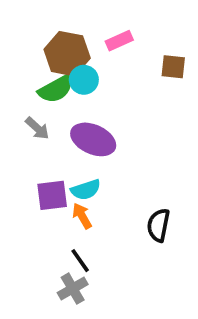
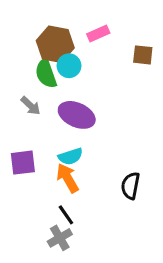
green semicircle: (56, 89) -> (46, 73), turned 100
purple square: (52, 195) -> (23, 163), moved
orange arrow: (82, 216) -> (67, 178), size x1.4

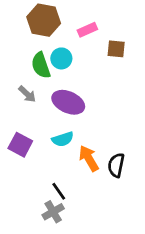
brown hexagon: (55, 44) -> (44, 20), moved
brown square: (143, 55) -> (116, 49), moved
purple square: (23, 163) -> (20, 145), turned 35
orange arrow: (67, 178) -> (89, 158), moved

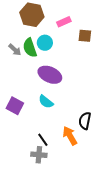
gray arrow: (27, 94) -> (15, 50), moved
cyan semicircle: (63, 139) -> (46, 102), turned 56
orange arrow: (89, 158) -> (70, 136), moved
gray cross: (53, 212) -> (39, 155), turned 35

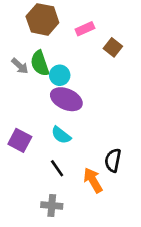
brown square: (85, 36) -> (113, 47), turned 32
cyan circle: (45, 43) -> (60, 75), moved
black line: (43, 140) -> (57, 168), moved

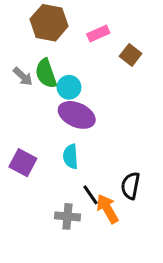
cyan semicircle: (61, 135) -> (71, 156), turned 48
black line: (57, 168) -> (91, 195), moved
gray cross: (52, 205) -> (67, 216), moved

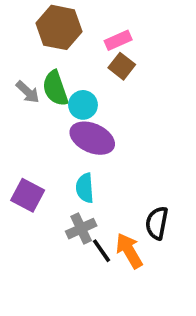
brown square: (131, 55) -> (122, 66), moved
black line: (91, 195) -> (101, 251), moved
gray cross: (67, 216) -> (81, 229), moved, turned -30

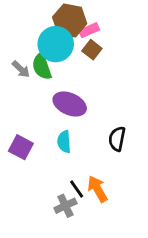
brown hexagon: (59, 27) -> (70, 20), moved
cyan circle: (83, 105) -> (56, 44), moved, size x1.6
black semicircle: (157, 223) -> (117, 139), moved
gray cross: (81, 229) -> (65, 206), moved

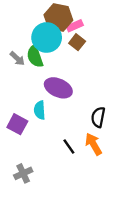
cyan semicircle: (64, 142) -> (40, 110), moved
black line: (77, 189) -> (69, 146), moved
orange arrow: (97, 189) -> (93, 144), moved
gray cross: (65, 206) -> (23, 173), moved

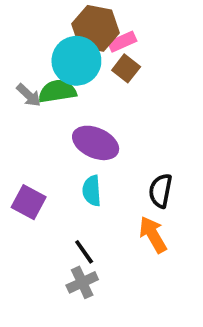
green semicircle: (35, 56) -> (57, 91), turned 100
cyan semicircle: (40, 110) -> (92, 191), moved
black line: (69, 146) -> (84, 252), moved
gray cross: (23, 173) -> (82, 282), moved

